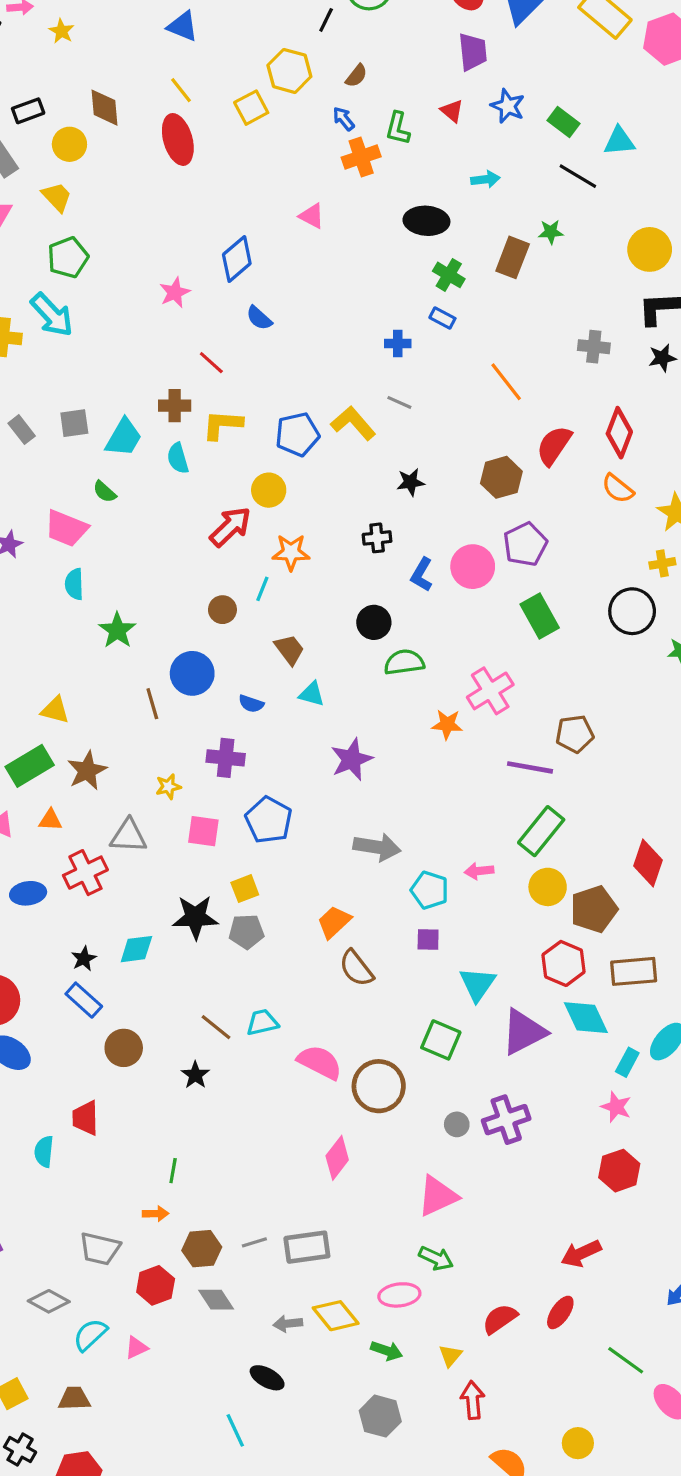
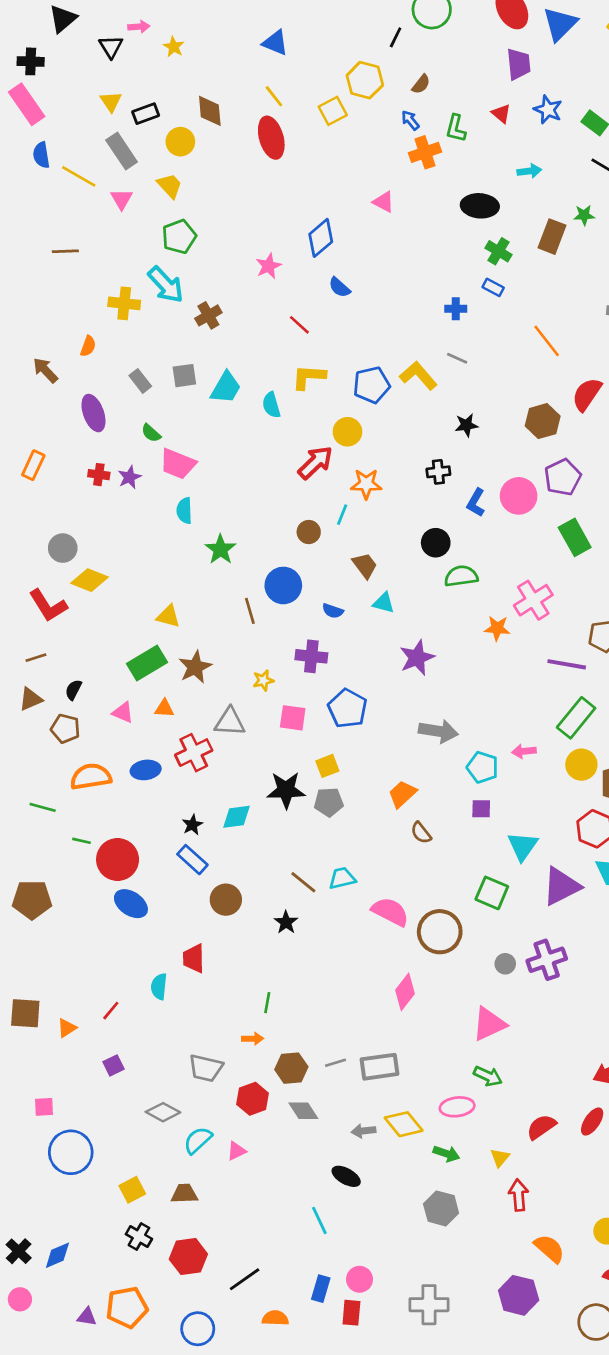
brown cross: (175, 406) -> (208, 315), moved, turned -30
green semicircle: (105, 492) -> (151, 433), moved
brown semicircle: (356, 968) -> (421, 833), size x0.7

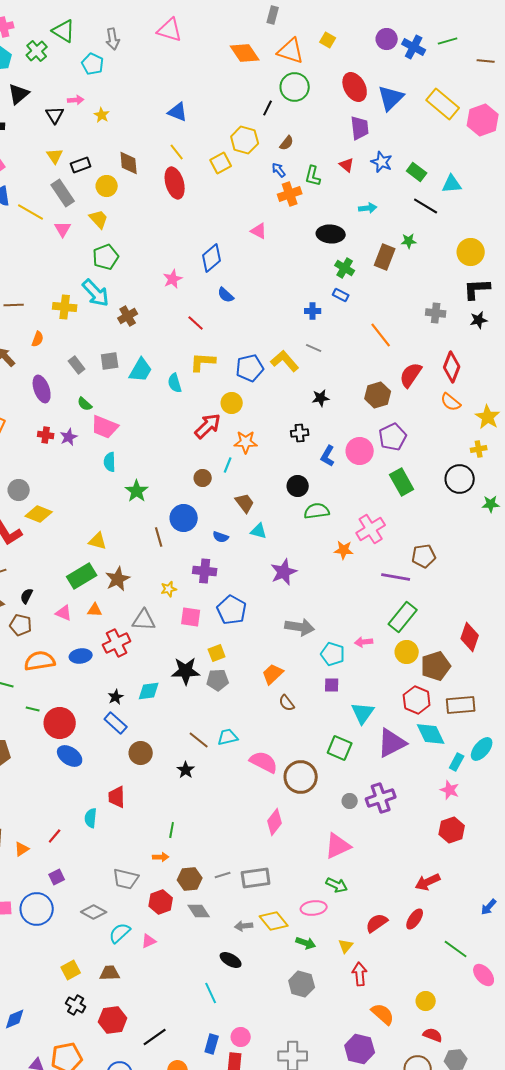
brown line: (65, 251) -> (14, 305), moved
blue circle: (71, 1152) -> (37, 909), moved

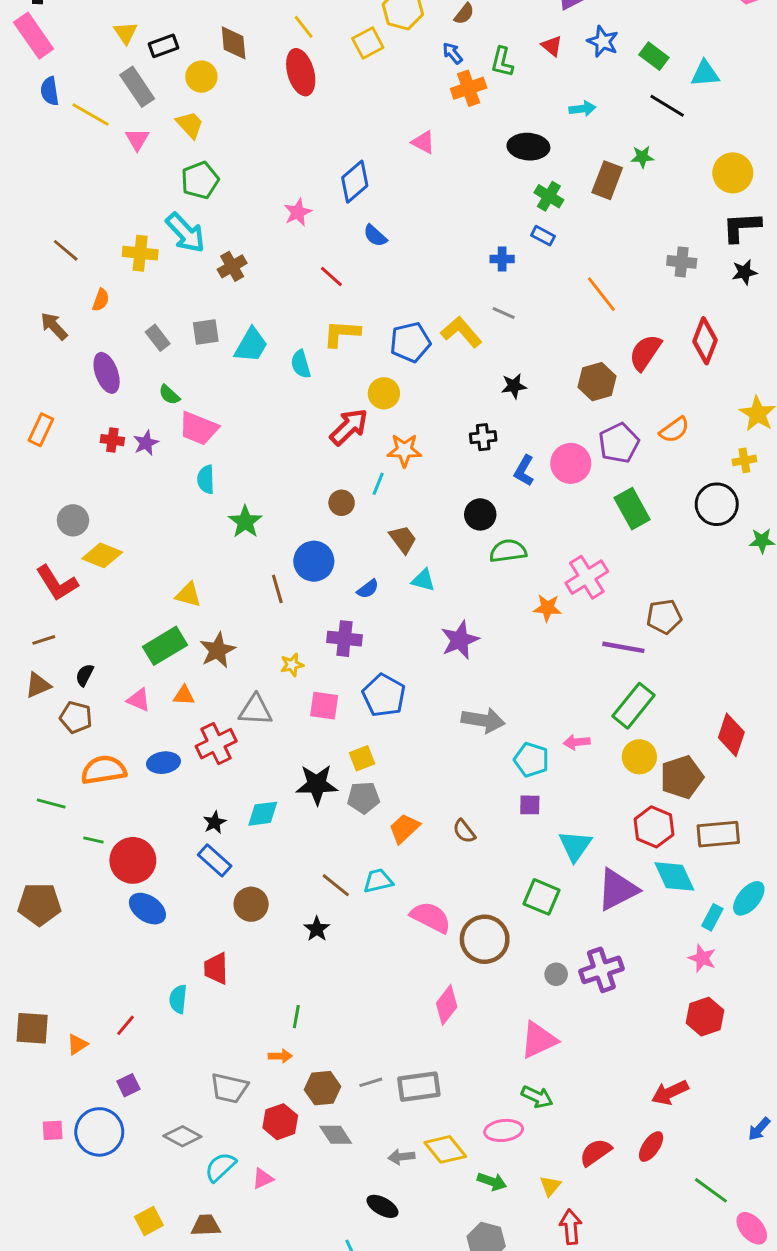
brown line: (14, 305) -> (66, 250), turned 42
orange semicircle: (451, 402) -> (674, 430), moved, turned -75
blue semicircle: (221, 537) -> (368, 589), turned -56
orange trapezoid: (273, 674) -> (404, 828), moved

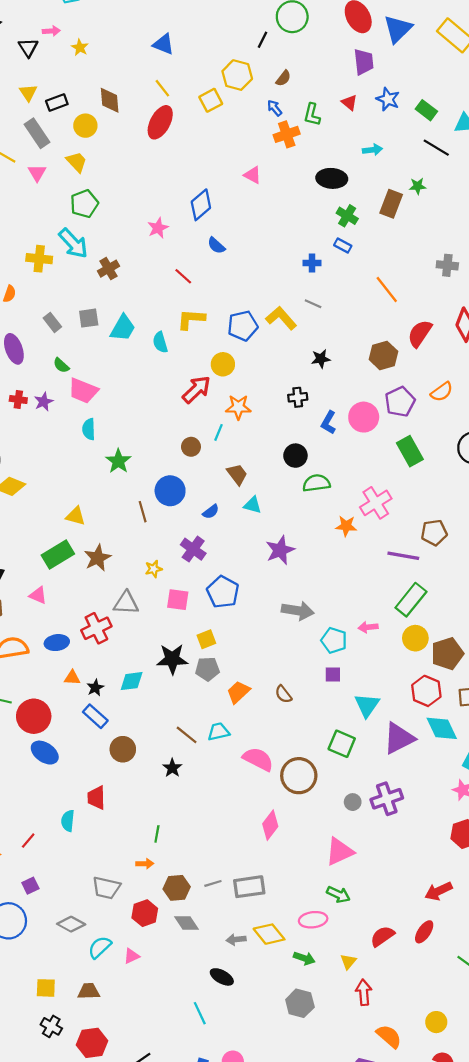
red ellipse: (301, 72) -> (160, 122), turned 44
purple cross: (344, 639) -> (193, 549), turned 30
orange triangle: (184, 695) -> (72, 678), moved
yellow square: (149, 1221) -> (46, 988), turned 30

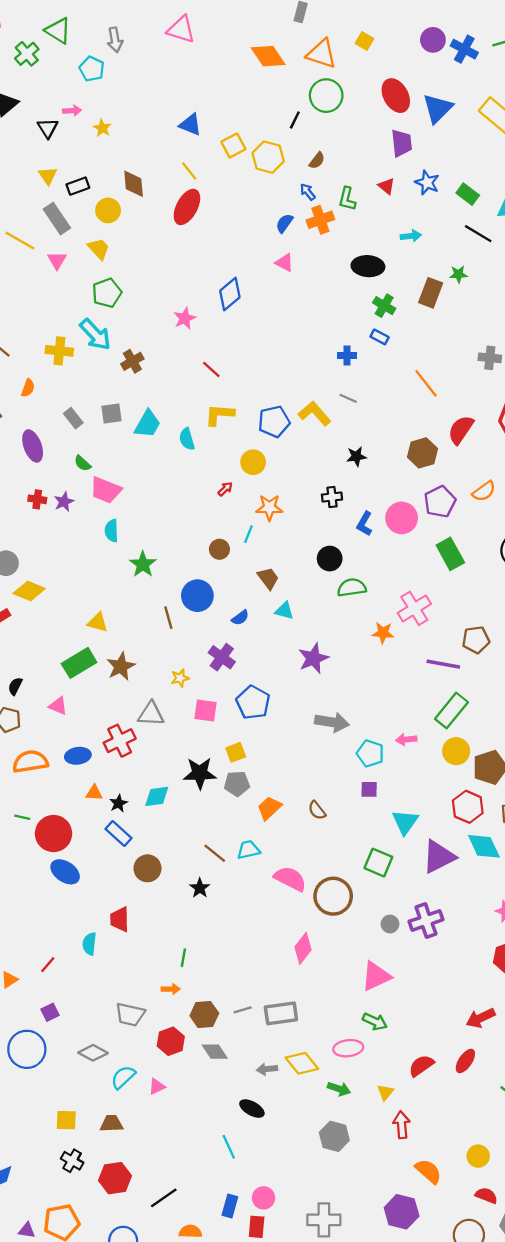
yellow square: (211, 100) -> (233, 145), moved
blue semicircle: (216, 245) -> (284, 223), moved, turned 84
red arrow: (196, 390) -> (225, 489), size x0.5

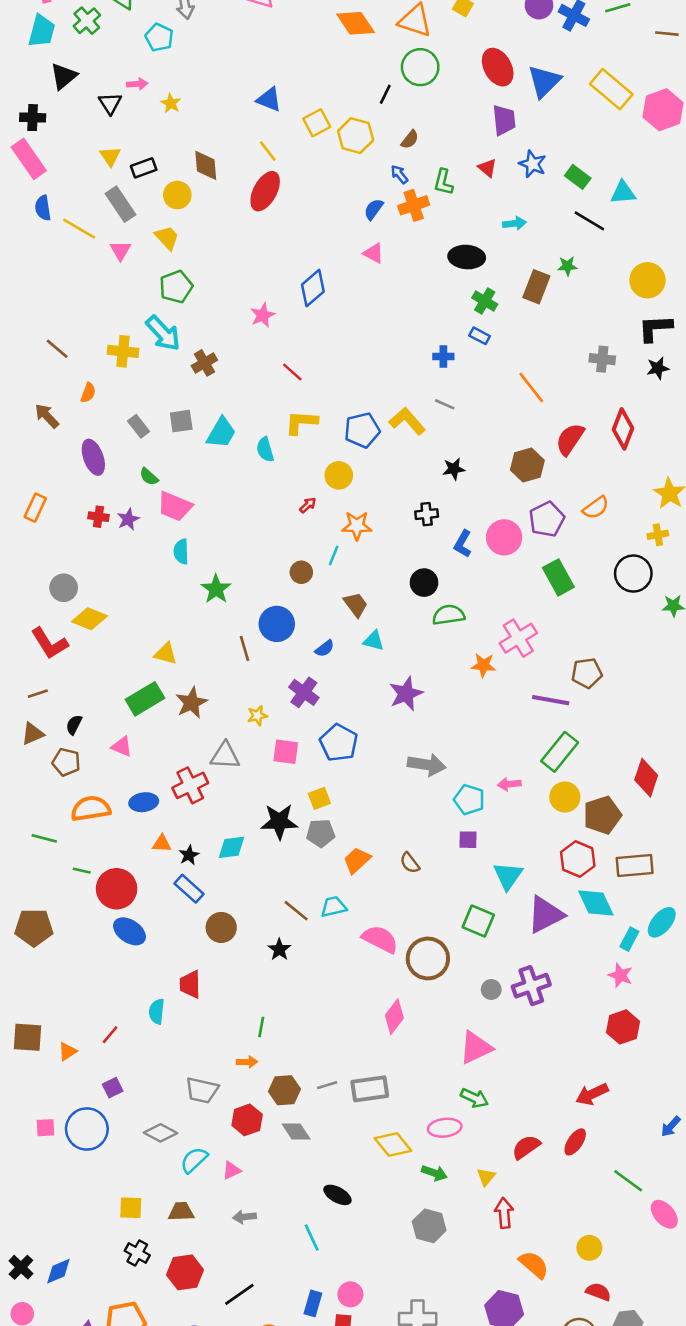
gray arrow: (267, 1069) -> (244, 1217), moved

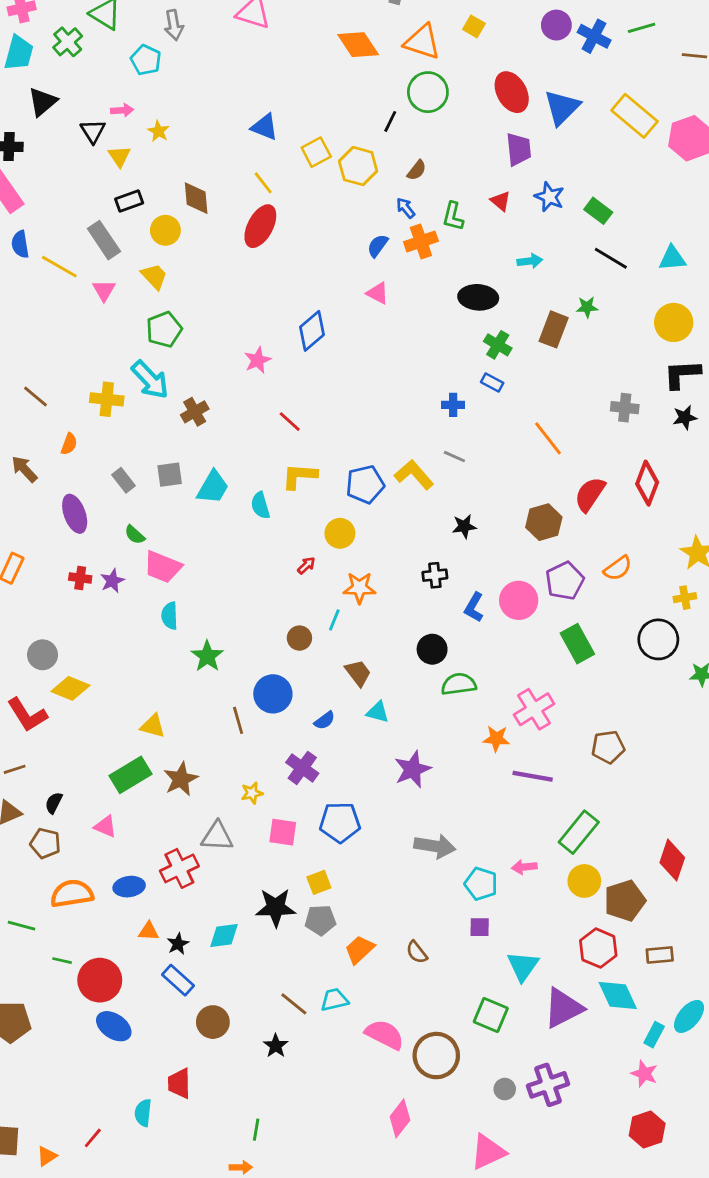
yellow triangle: (110, 156) -> (119, 156), moved
cyan triangle: (623, 192) -> (672, 258), moved
purple line: (551, 700) -> (533, 776), moved
blue pentagon: (339, 743) -> (340, 822), turned -30
brown rectangle: (635, 865) -> (660, 955), size x0.7

